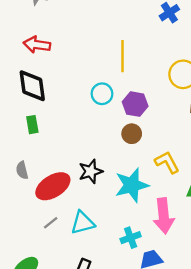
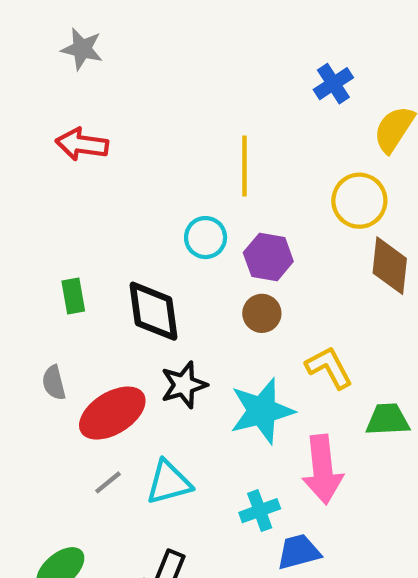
black diamond: (32, 86) -> (153, 311), moved

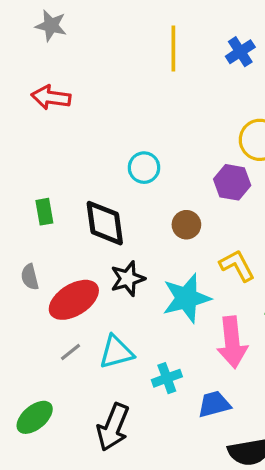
yellow line: (245, 166) -> (173, 48), moved
purple hexagon: (268, 257) -> (232, 182), moved
cyan cross: (260, 511) -> (167, 378), moved

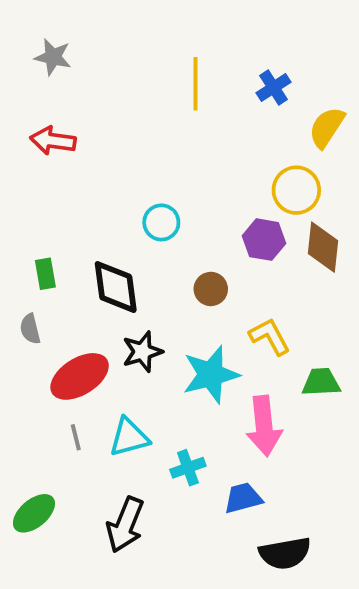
gray semicircle: (30, 277) -> (30, 329), moved
gray line: (71, 352) -> (76, 437), turned -65

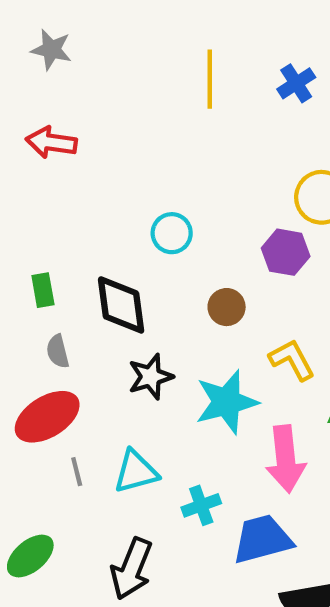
gray semicircle: (30, 329) -> (58, 351), moved
red ellipse: (80, 376) -> (47, 417), moved
blue trapezoid: (243, 498) -> (262, 539), size x1.4

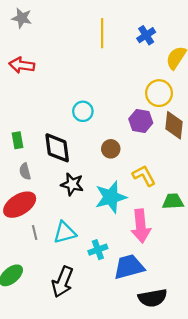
black star: (151, 377) -> (72, 184), turned 30

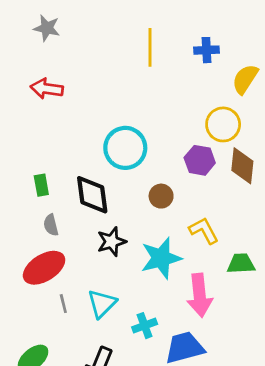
blue cross: (146, 35) -> (207, 50), turned 30
cyan circle: (83, 111) -> (125, 148), size x1.6
black star: (72, 184) -> (112, 242), turned -30
cyan triangle: (65, 232) -> (102, 304), turned -30

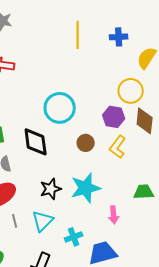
yellow L-shape: (204, 231) -> (118, 147), moved, turned -115
black star: (112, 242) -> (51, 189), moved
pink arrow: (200, 295) -> (114, 215), size x0.6

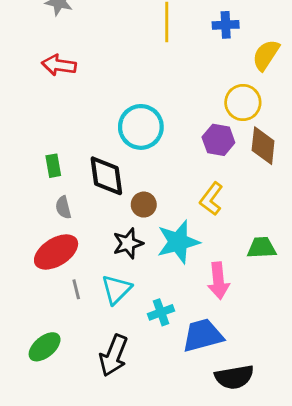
brown circle: (86, 143) -> (144, 205), moved
yellow L-shape: (118, 147) -> (211, 199), moved
pink arrow: (114, 215) -> (218, 281), size x1.4

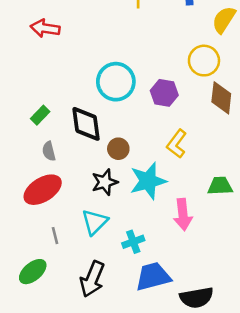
purple hexagon: (218, 140) -> (164, 93), moved
green rectangle: (53, 166) -> (40, 115), turned 54
gray line: (76, 289) -> (55, 236), moved
blue trapezoid: (203, 335) -> (153, 277), moved

